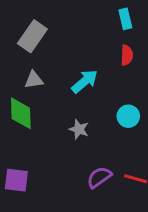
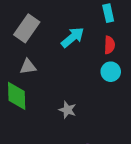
cyan arrow: (85, 81) -> (73, 37), moved
cyan circle: (128, 116) -> (111, 72), moved

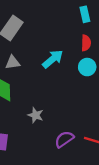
cyan arrow: (73, 37) -> (53, 59), moved
gray star: (67, 110) -> (36, 115), moved

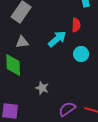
red semicircle: (86, 43) -> (76, 25), moved
cyan circle: (87, 67) -> (81, 54), moved

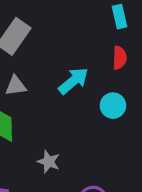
red semicircle: (76, 25) -> (120, 58), moved

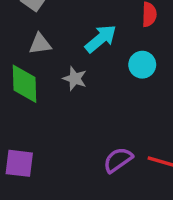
gray star: (49, 162) -> (75, 79), moved

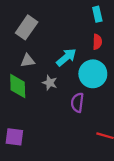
cyan circle: (142, 65) -> (93, 74), size x1.6
purple semicircle: (118, 160) -> (77, 103), moved, turned -48

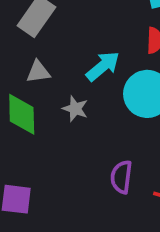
purple semicircle: (77, 103) -> (121, 177), moved

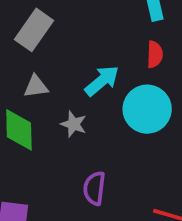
purple semicircle: (121, 177) -> (94, 188), moved

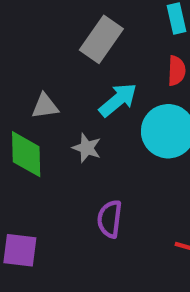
gray rectangle: (34, 30) -> (101, 39), moved

